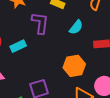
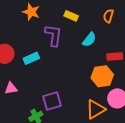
orange hexagon: (74, 66) -> (102, 76), moved

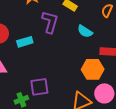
cyan semicircle: (89, 40) -> (85, 31), turned 77

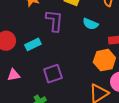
purple square: (39, 87) -> (53, 74), moved

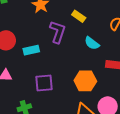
orange hexagon: (104, 60) -> (85, 81), moved

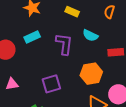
purple L-shape: (58, 32) -> (64, 44), moved
cyan rectangle: (31, 50) -> (32, 37), moved

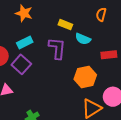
yellow rectangle: (72, 12) -> (65, 25), moved
purple square: (51, 84) -> (21, 64), moved, turned -30

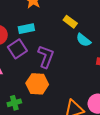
purple L-shape: (57, 48) -> (46, 57), moved
orange hexagon: (85, 77) -> (37, 84), moved

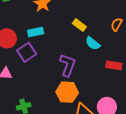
purple L-shape: (46, 57) -> (68, 65), moved
orange hexagon: (37, 84) -> (67, 92), moved

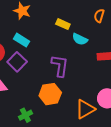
cyan rectangle: (36, 32) -> (22, 40), turned 56
orange hexagon: (67, 92) -> (50, 94), moved

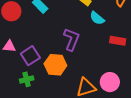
purple square: (17, 62) -> (30, 56), moved

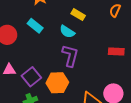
cyan semicircle: (97, 18) -> (67, 32), moved

